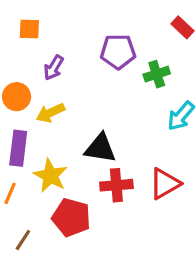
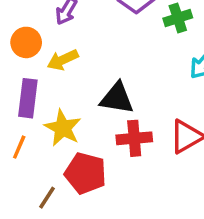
brown line: (23, 240) -> (47, 198), moved

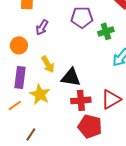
yellow arrow: (63, 60) -> (48, 64), moved, turned -96
orange line: (19, 147) -> (15, 105), turned 32
red pentagon: (85, 173) -> (90, 126), moved

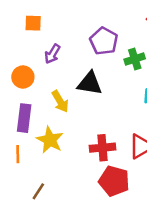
purple pentagon: (82, 17) -> (104, 41), turned 30
black triangle: (71, 77) -> (90, 83), moved
orange line: (15, 105) -> (18, 154), turned -56

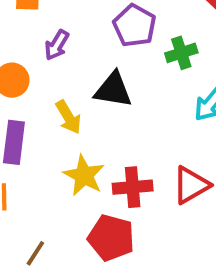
yellow star: (50, 140) -> (84, 175), moved
red pentagon: (114, 181) -> (111, 238), moved

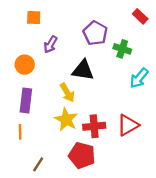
green cross: (181, 53) -> (122, 49), turned 36
yellow arrow: (68, 117) -> (67, 93), moved

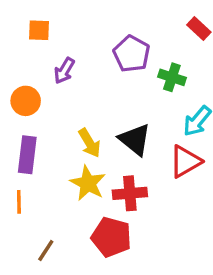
black triangle: (83, 70) -> (135, 140), moved, turned 30
red triangle: (128, 125) -> (185, 161), moved

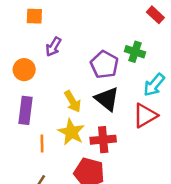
purple pentagon: (132, 54) -> (104, 65), moved
orange line: (19, 202) -> (42, 144), moved

